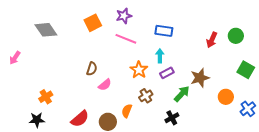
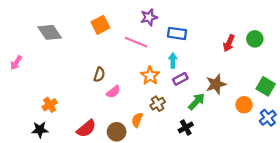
purple star: (124, 16) -> (149, 17), moved
green square: (246, 70) -> (266, 86), moved

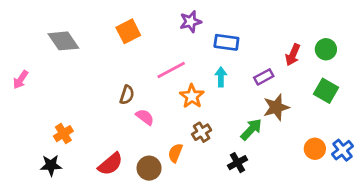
pink line: (136, 42) -> (171, 70), moved, turned -50
purple rectangle: (180, 79) -> (264, 77), moved
green square: (266, 86) -> (326, 91), moved
pink semicircle: (113, 92) -> (145, 117), turned -104
orange circle: (244, 105) -> (315, 149), moved

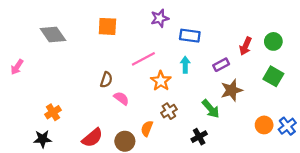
orange square: (128, 31) -> (107, 26), turned 30
green arrow: (251, 129) -> (211, 109), turned 96

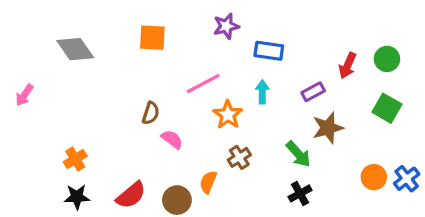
black cross: (199, 137) -> (300, 193), moved
black star: (43, 139) -> (77, 197), moved

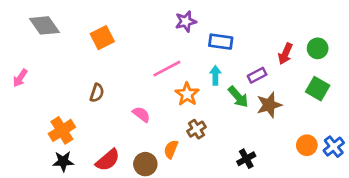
orange square: (152, 38) -> (102, 38), moved, turned -30
gray diamond: (75, 49) -> (44, 25), moved
brown semicircle: (151, 113) -> (97, 93), moved
green arrow: (298, 154) -> (238, 97), moved
orange cross: (75, 159) -> (62, 130), size x1.4

